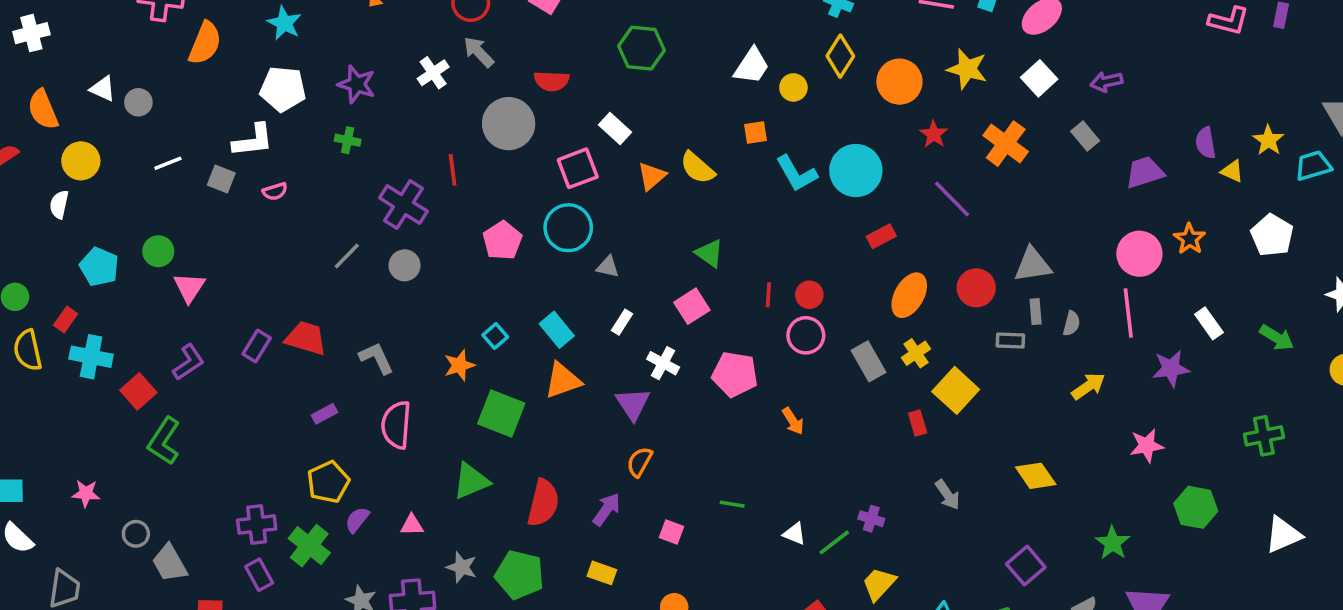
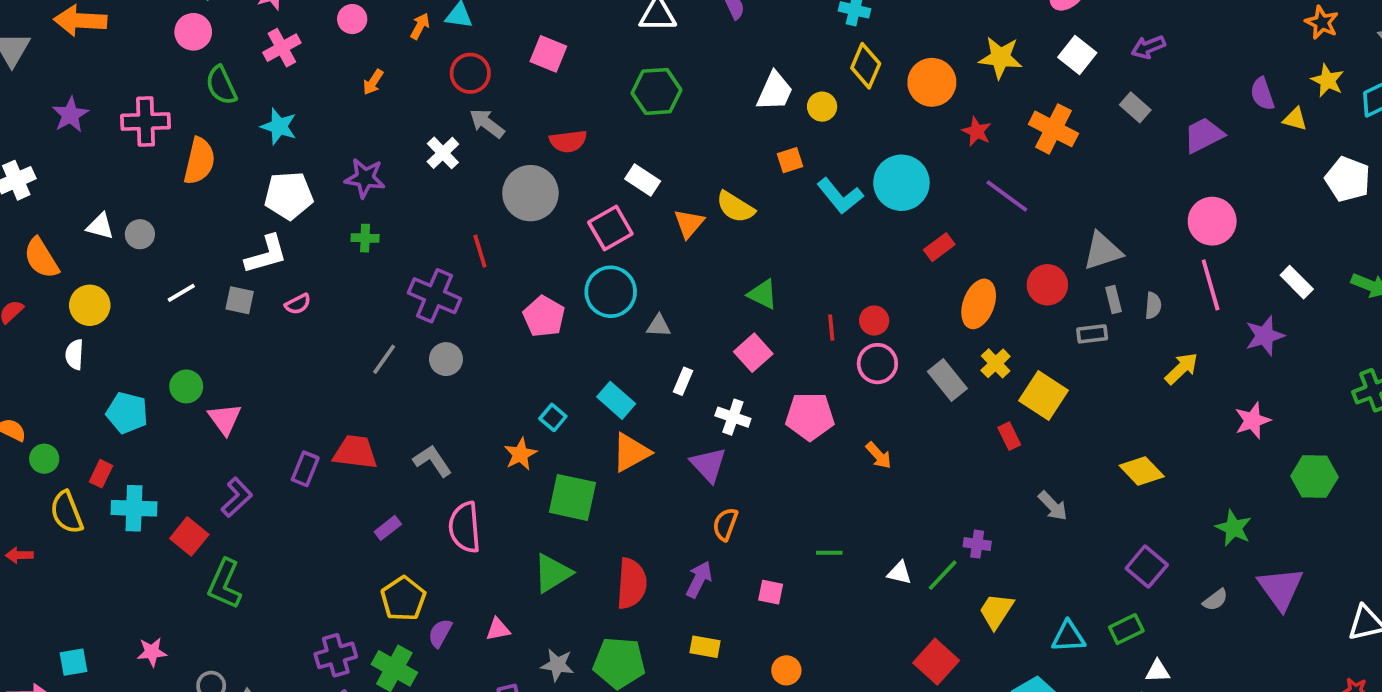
orange star: (1190, 239) -> (1322, 22), moved

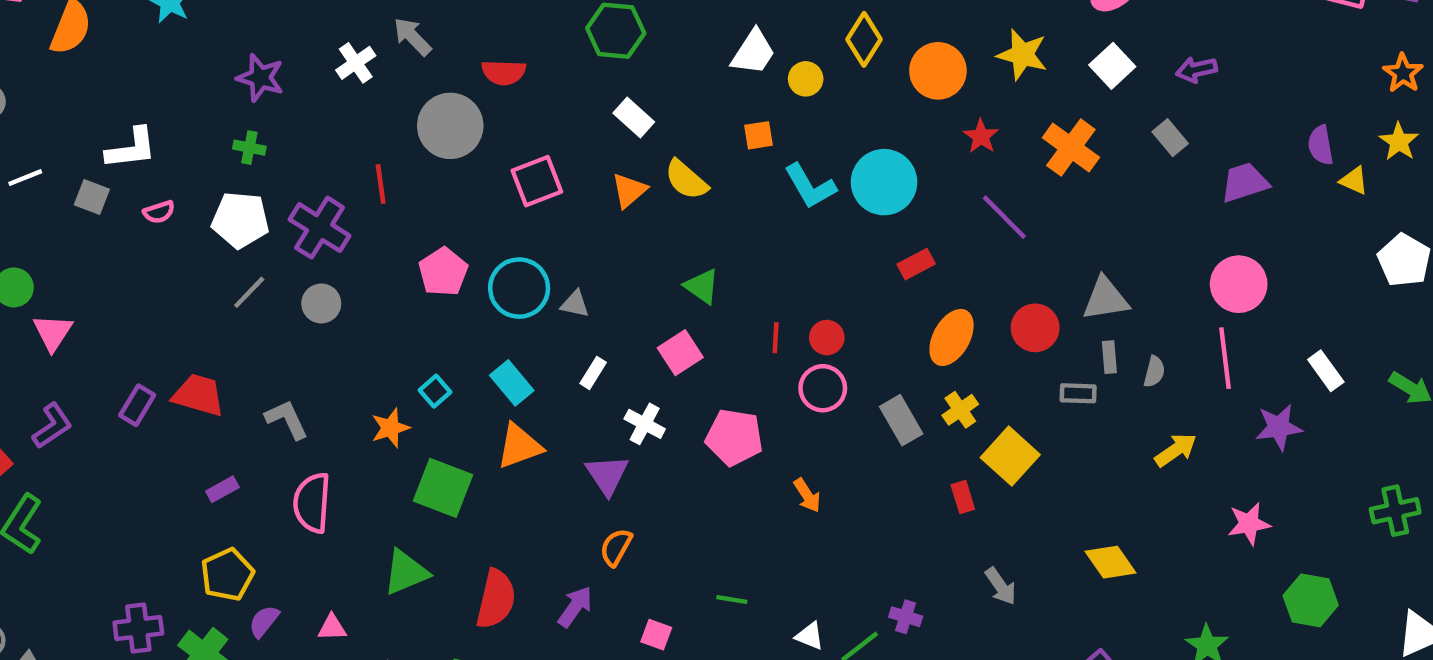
white rectangle: (643, 180) -> (634, 118), moved
white pentagon: (289, 196) -> (240, 220), moved
cyan circle: (611, 292) -> (519, 288), moved

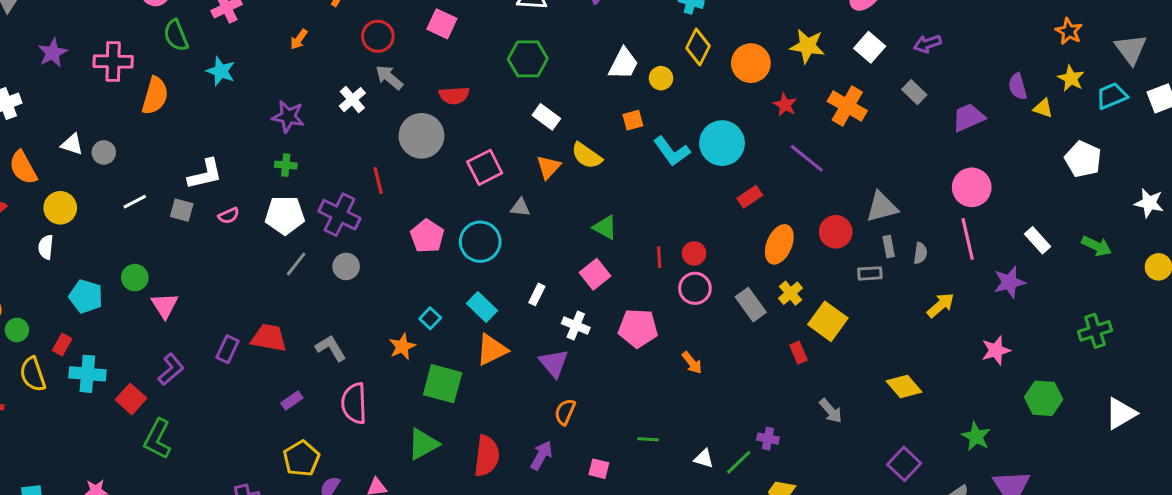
gray triangle: (575, 304) -> (520, 208), moved

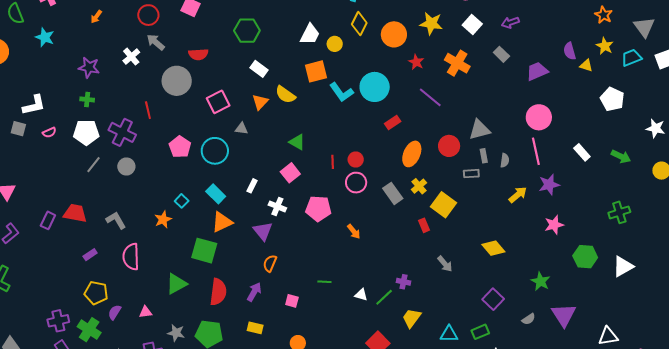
orange square: (633, 120) -> (316, 71), size x1.6
purple star: (1009, 282) -> (549, 185), moved
green square: (443, 384) -> (204, 251), moved
white triangle: (1121, 413) -> (623, 267), moved
yellow pentagon: (301, 458) -> (96, 293), turned -30

